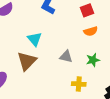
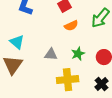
yellow cross: (79, 84) -> (68, 80), size x1.5

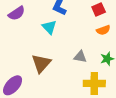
cyan triangle: (17, 42) -> (49, 27), moved

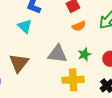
gray triangle: (80, 57) -> (57, 54), size x1.5

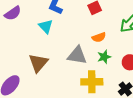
orange semicircle: (79, 26) -> (99, 37), moved

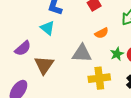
purple semicircle: (13, 13) -> (23, 48), moved
green star: (104, 57) -> (117, 54), moved

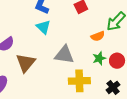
cyan triangle: (47, 28) -> (43, 27), moved
orange semicircle: (102, 33) -> (98, 36), moved

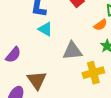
brown triangle: (26, 63) -> (37, 80), moved

